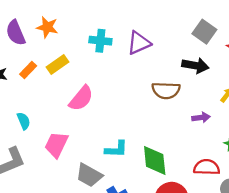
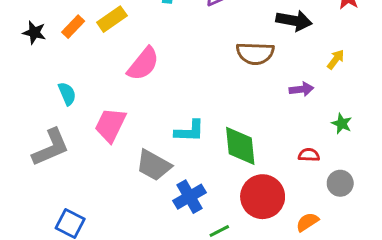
red semicircle: (207, 167) -> (309, 155), size x0.6

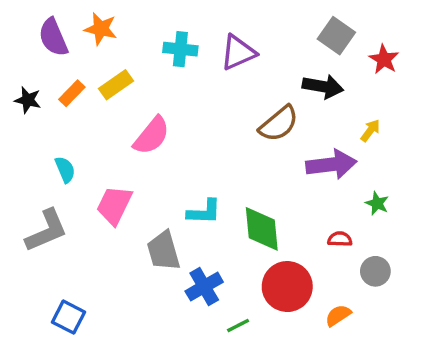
brown semicircle: (255, 53) -> (279, 124), turned -42
purple arrow: (301, 89) -> (331, 164), size x1.8
gray trapezoid: (154, 165) -> (163, 251), turned 45

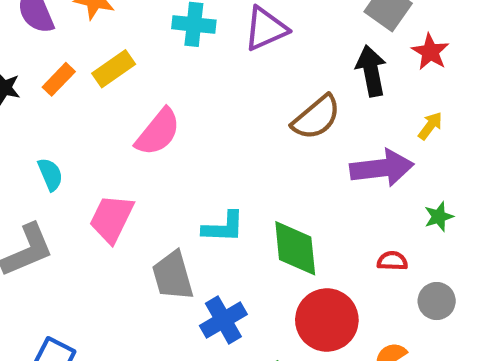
red star: (384, 59) -> (430, 52), moved
black arrow: (323, 86) -> (371, 71), turned -111
green star: (377, 203) -> (439, 217), turned 30

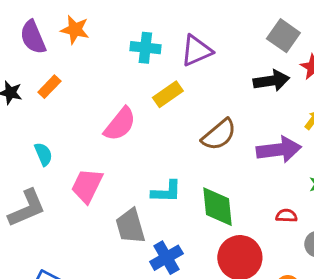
yellow rectangle: (114, 69) -> (168, 94), moved
black arrow: (371, 71) -> (271, 81), turned 92
brown semicircle: (316, 117) -> (219, 135), moved

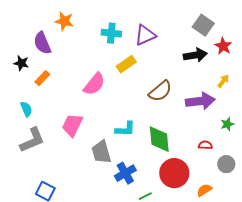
purple semicircle: (33, 37) -> (42, 43), moved
orange rectangle: (49, 87) -> (42, 78), moved
cyan semicircle: (43, 154) -> (26, 109), moved

